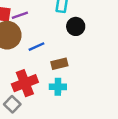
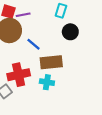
blue line: (36, 47) -> (33, 44), turned 56
brown rectangle: (59, 64) -> (51, 62), size x1.5

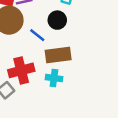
black circle: (70, 32) -> (57, 20), moved

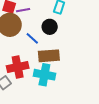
cyan cross: (54, 78) -> (44, 75), size x1.5

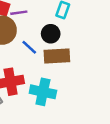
brown rectangle: (49, 56) -> (57, 56), moved

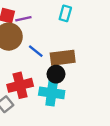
black circle: (51, 34) -> (56, 74), moved

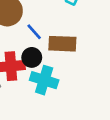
black circle: (56, 74) -> (32, 57), moved

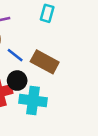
brown rectangle: (62, 44) -> (45, 62), turned 36

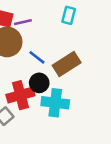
brown rectangle: (45, 62) -> (67, 64), turned -60

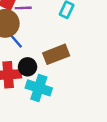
blue line: (37, 57) -> (16, 41), moved

